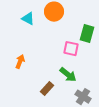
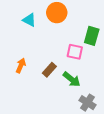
brown rectangle: (47, 89) -> (49, 70), moved

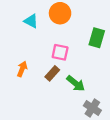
pink square: (75, 52) -> (60, 52), moved

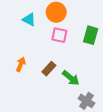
pink square: (60, 52) -> (59, 35), moved

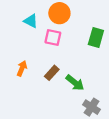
pink square: (59, 35) -> (53, 37), moved

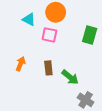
brown rectangle: (52, 73) -> (48, 68), turned -48

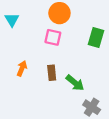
cyan triangle: (29, 19) -> (12, 20), moved, turned 32

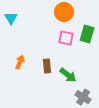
orange circle: (59, 13) -> (64, 12), moved
pink square: (53, 37) -> (66, 38), moved

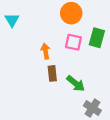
orange arrow: (20, 62) -> (46, 51), moved, turned -32

